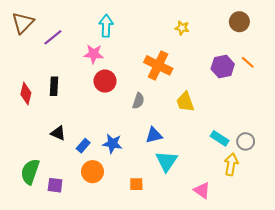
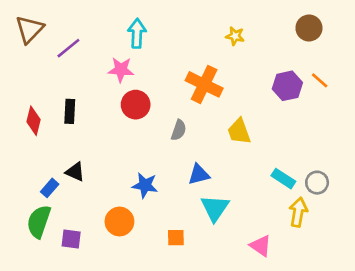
blue rectangle: (83, 146) -> (50, 188), moved

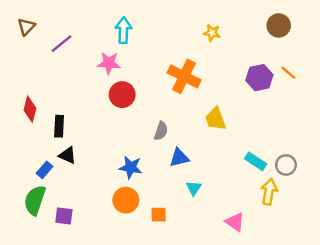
brown triangle: (29, 29) -> (26, 27), size x0.7
black rectangle: (70, 111) -> (59, 126), moved
gray semicircle: (179, 130) -> (161, 131), moved
cyan triangle: (215, 208) -> (194, 188), size x0.6
orange circle: (119, 222) -> (126, 200), moved

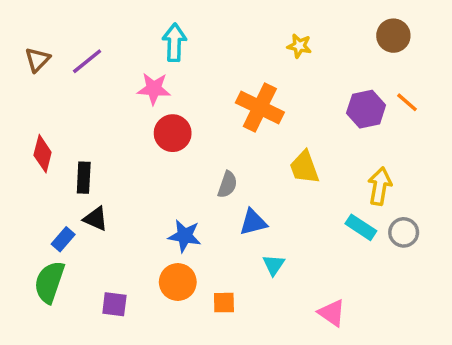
brown triangle: (26, 27) -> (37, 60), moved
yellow arrow: (269, 192) -> (380, 186), moved
purple square: (64, 216) -> (114, 304), moved

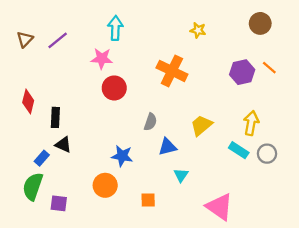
yellow trapezoid: (304, 167) -> (201, 125), moved, turned 70
orange circle: (178, 282) -> (105, 185), moved
purple square: (114, 304) -> (59, 203), moved
pink triangle: (332, 313) -> (219, 207), size x1.5

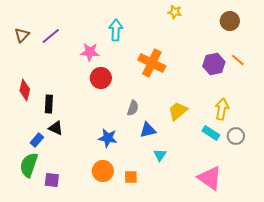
cyan arrow: (115, 28) -> (116, 30), moved
yellow star: (198, 30) -> (175, 12), moved
orange circle: (105, 185) -> (103, 171), moved
pink triangle: (219, 207) -> (210, 178), moved

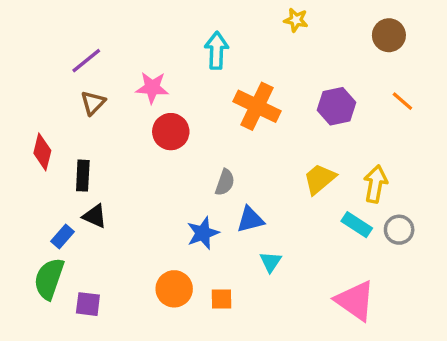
cyan arrow: (116, 30) -> (216, 50), moved
brown triangle: (22, 35) -> (93, 103), moved
purple hexagon: (214, 64) -> (336, 106), moved
yellow trapezoid: (178, 111) -> (320, 179), moved
blue star: (108, 138) -> (203, 233), moved, turned -30

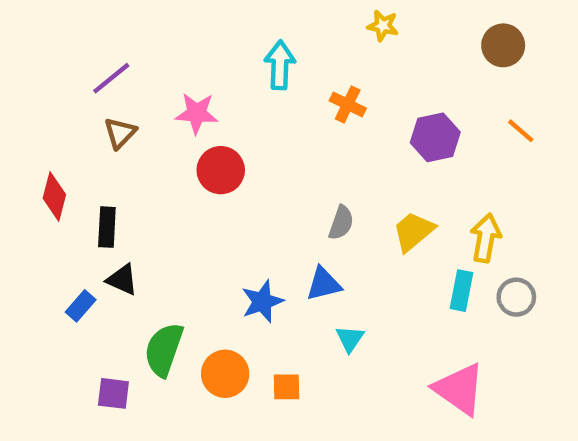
orange cross: (257, 106) -> (348, 104), moved, size x0.6
gray semicircle: (225, 182) -> (341, 223), moved
cyan rectangle: (357, 225) -> (462, 291), turned 68
green semicircle: (49, 279) -> (164, 350), moved

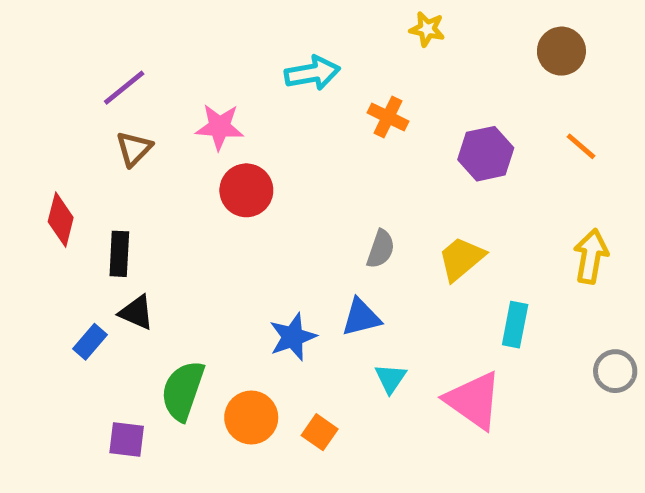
cyan arrow: (280, 65) -> (312, 73), turned 78
yellow arrow: (486, 238) -> (591, 256), moved
gray circle: (516, 297) -> (615, 371), moved
orange square: (286, 387) -> (320, 432), turned 36
pink triangle: (459, 389) -> (474, 400), moved

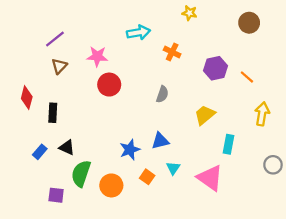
orange line: (581, 146) -> (247, 77), moved
gray semicircle: (381, 249) -> (162, 94), moved
black triangle: (136, 312) -> (67, 147), moved
orange square: (320, 432) -> (147, 177), moved

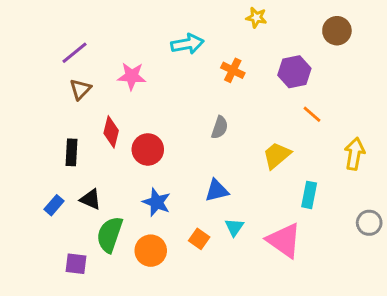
purple hexagon: (215, 68) -> (294, 72), moved
orange line: (247, 77) -> (312, 114), moved
red circle: (109, 85) -> (148, 149), moved
red diamond: (27, 98) -> (111, 132), moved
blue star: (130, 150) -> (157, 202), moved, turned -30

